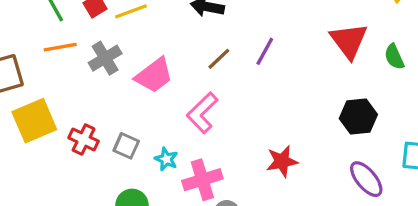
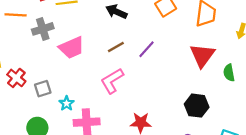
pink L-shape: (202, 113) -> (112, 81), moved
gray square: (126, 146) -> (43, 89), turned 35

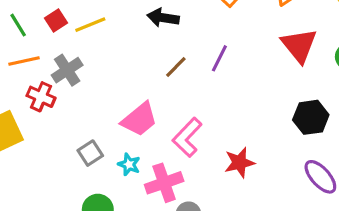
pink trapezoid: (72, 48) -> (139, 119), moved
red cross: (16, 78) -> (41, 97), moved
pink L-shape: (112, 81) -> (187, 137), moved

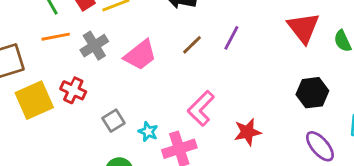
red cross: (41, 97) -> (73, 90), moved
pink trapezoid: (139, 119) -> (140, 55), moved

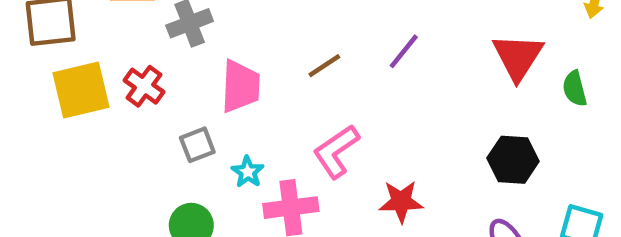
brown line: (192, 45) -> (324, 66), moved
pink trapezoid: (140, 55) -> (240, 86), moved, turned -60

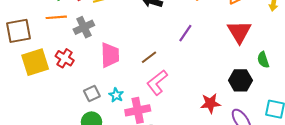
brown line: (324, 66) -> (149, 57), moved
green semicircle: (575, 89) -> (263, 60), moved
gray square: (197, 145) -> (92, 94), moved
red star: (401, 202) -> (210, 103), moved

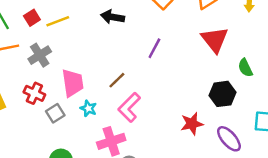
red cross: (65, 58) -> (34, 93), moved
gray square: (92, 94) -> (55, 113), moved
cyan star: (116, 95) -> (88, 108), moved

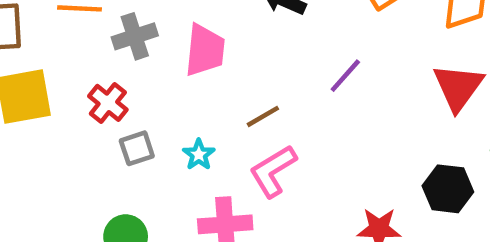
pink trapezoid: (73, 83) -> (205, 50), moved

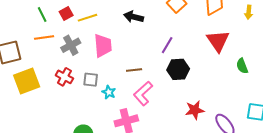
brown line: (263, 116) -> (134, 70), turned 35
gray square: (137, 148) -> (91, 80), moved, turned 35
black hexagon: (448, 189) -> (178, 69), moved

